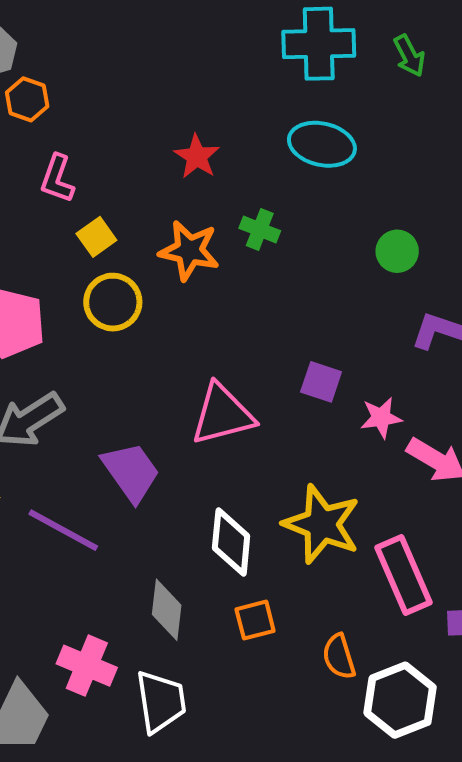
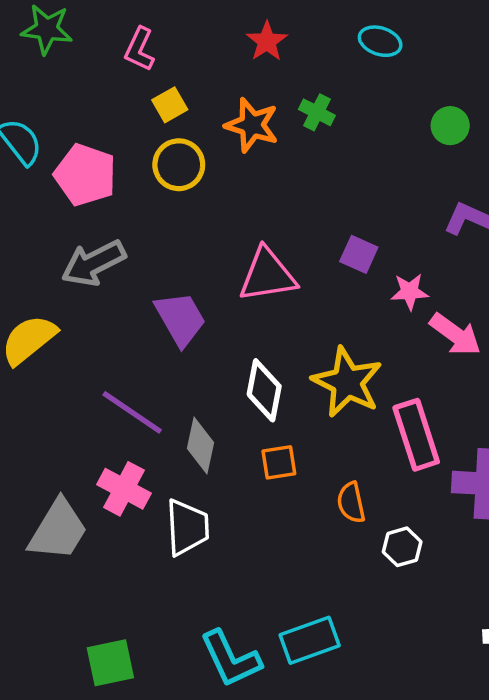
cyan ellipse: (322, 144) -> (380, 41), size x0.7
green circle: (397, 251) -> (450, 126), moved
purple line: (63, 530) -> (132, 412), moved
white hexagon: (400, 700) -> (402, 547), size x0.6

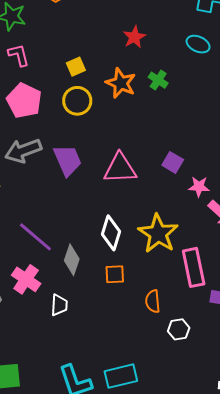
pink L-shape: (140, 49) -> (19, 55), moved, turned 135
purple trapezoid: (180, 319) -> (68, 160), moved
white trapezoid: (187, 527) -> (59, 305), size x0.7

